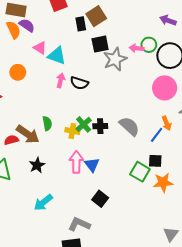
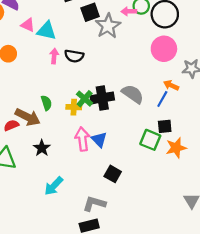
orange arrow: (167, 123) -> (171, 85), turned 144
black cross: (100, 126) -> (102, 98), size x1.5

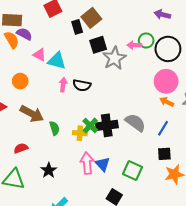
orange arrow: (171, 85) -> (167, 102), moved
brown arrow: (28, 117) -> (32, 114), moved
green square: (150, 140) -> (132, 171), moved

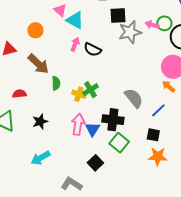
black cross: (107, 125) -> (113, 120), moved

